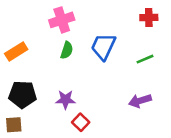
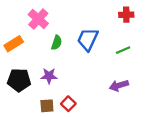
pink cross: (62, 20) -> (38, 19), moved, turned -30
purple star: (65, 100) -> (49, 76), moved
brown square: (14, 125) -> (47, 106), moved

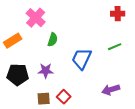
blue trapezoid: (88, 39) -> (82, 59), moved
purple arrow: (119, 85) -> (111, 90), moved

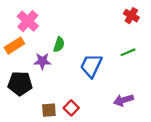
red cross: (118, 14) -> (131, 16), turned 32
pink cross: (36, 18) -> (28, 21), moved
purple star: (46, 71) -> (42, 61), moved

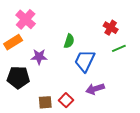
red cross: (131, 16) -> (111, 28), moved
green semicircle: (59, 45) -> (69, 41), moved
purple arrow: (123, 100) -> (95, 89), moved

